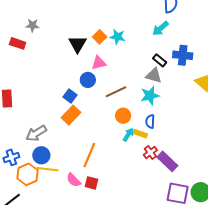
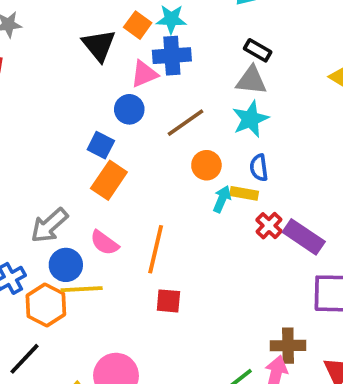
blue cross: (183, 55) -> (172, 56), moved
pink semicircle: (74, 180) -> (104, 243), moved

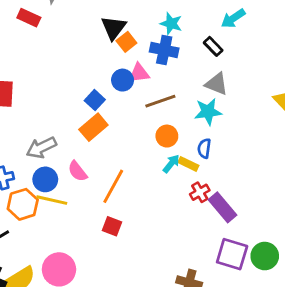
orange square: (138, 25) -> (126, 42), moved
black rectangle: (258, 50) -> (213, 46), moved
pink triangle: (144, 74) -> (139, 73), moved

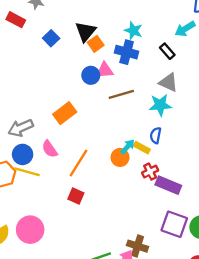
blue square: (95, 100) -> (51, 38), moved
orange circle: (167, 136) -> (120, 157), moved
purple rectangle: (223, 207) -> (168, 185), turned -30

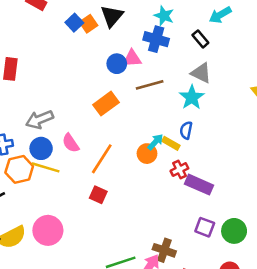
orange square: (96, 44) -> (88, 24), moved
cyan star: (160, 105) -> (192, 97), turned -30
orange rectangle: (65, 113) -> (106, 104), moved
purple square: (174, 224) -> (205, 227), size x0.7

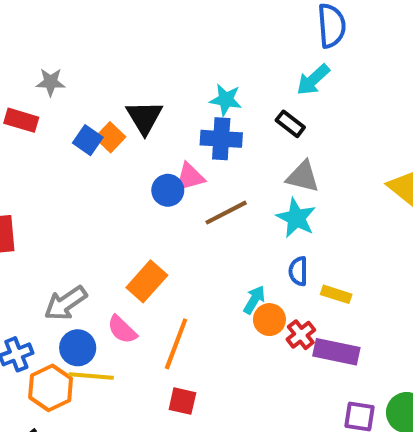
orange rectangle: (106, 104) -> (147, 281), moved
yellow rectangle: (171, 143) -> (336, 294), moved
orange circle: (147, 154) -> (269, 320), moved

